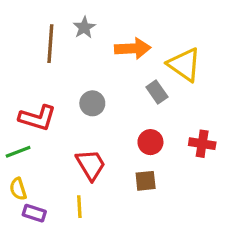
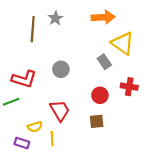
orange arrow: (133, 48) -> (103, 17), moved
red cross: (202, 144) -> (129, 87), moved
yellow semicircle: (18, 189) -> (35, 127), moved, turned -88

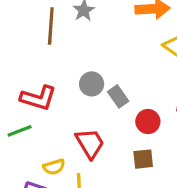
gray rectangle: (104, 62) -> (118, 96), moved

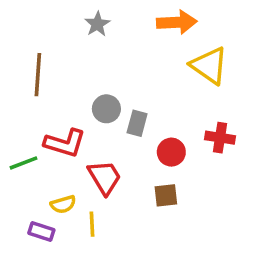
brown line: (51, 26) -> (38, 75), moved
gray rectangle: (118, 96) -> (137, 123), turned 50
red L-shape: (38, 98) -> (65, 143), moved

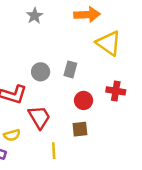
gray rectangle: (137, 123) -> (70, 69), moved
yellow line: (92, 224) -> (54, 151), moved

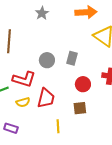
red trapezoid: (39, 117) -> (46, 98), turned 45
yellow semicircle: (12, 135) -> (23, 102), moved

